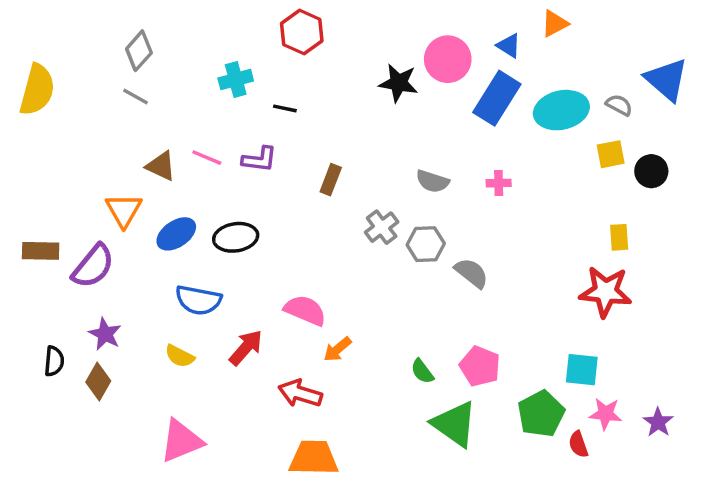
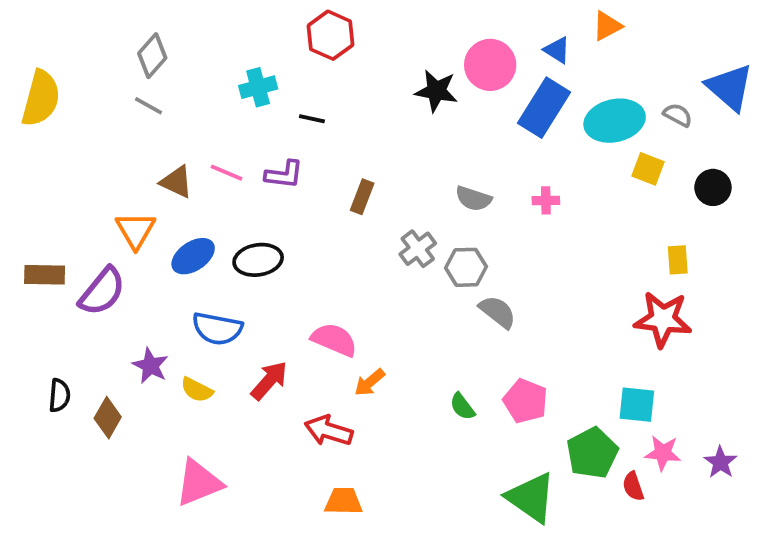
yellow square: (611, 154) -> (648, 169), moved, turned 32
gray semicircle: (471, 273) -> (498, 312), moved
purple star: (105, 334) -> (150, 366), moved
green triangle: (455, 424) -> (531, 498), moved
orange trapezoid: (314, 458) -> (343, 501), size x0.7

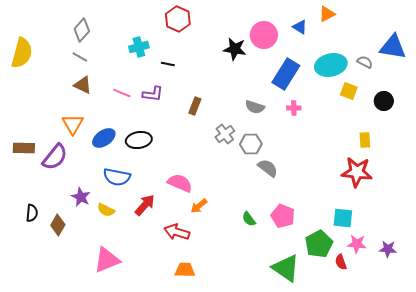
blue triangle: (730, 87) -> (393, 47), turned -32
blue rectangle: (544, 108) -> (286, 74), moved
brown triangle: (176, 182) -> (83, 85), moved
purple star: (720, 462) -> (388, 249), turned -30

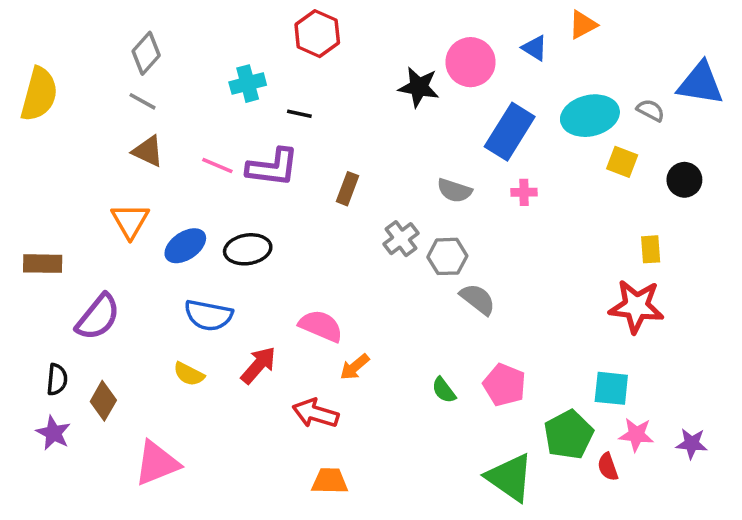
purple L-shape: (153, 94) -> (273, 167), size x1.4
purple semicircle: (55, 157) -> (98, 317), moved
purple star: (81, 197) -> (53, 433), moved
pink triangle: (107, 260) -> (157, 463), moved

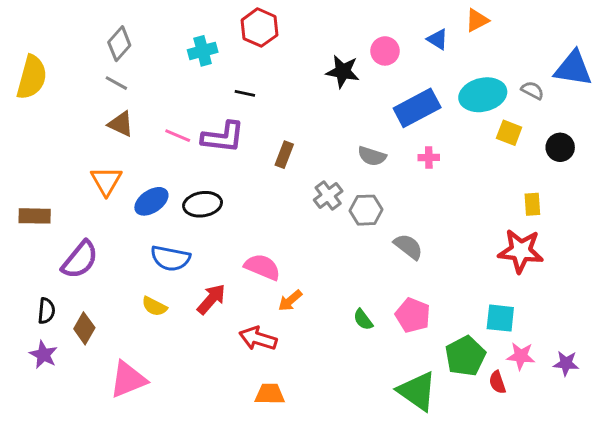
pink circle: (471, 62) -> (385, 51), size x0.7
cyan cross: (248, 84) -> (203, 51), moved
blue rectangle: (510, 132) -> (417, 108), turned 30
gray semicircle: (478, 299) -> (408, 247), moved

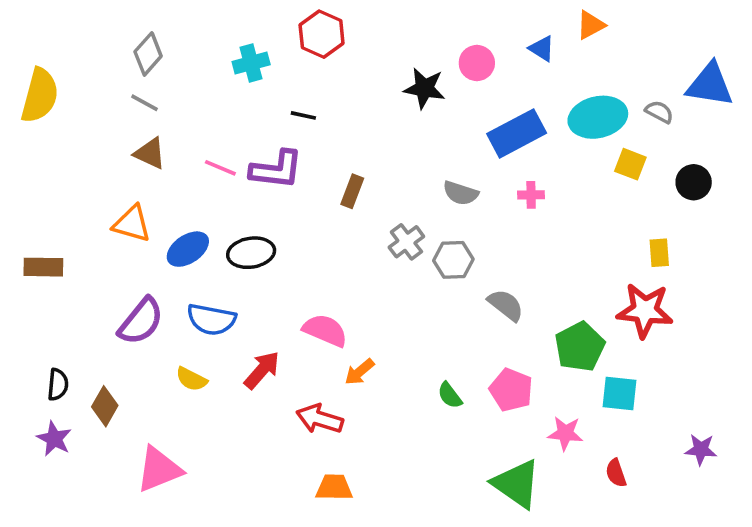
orange triangle: (106, 181) -> (132, 224), turned -44
purple semicircle: (80, 260) -> (141, 321), moved
green pentagon: (465, 356) -> (580, 347), moved
pink star: (521, 356) -> (565, 433), moved

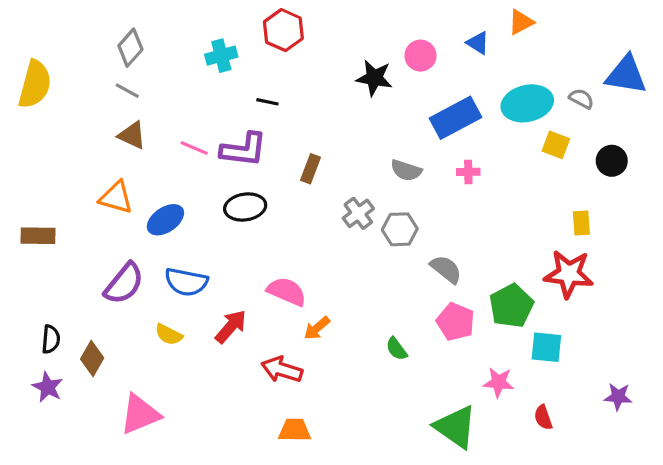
black ellipse: (251, 253) -> (245, 207), moved
pink pentagon: (511, 390) -> (456, 322), moved

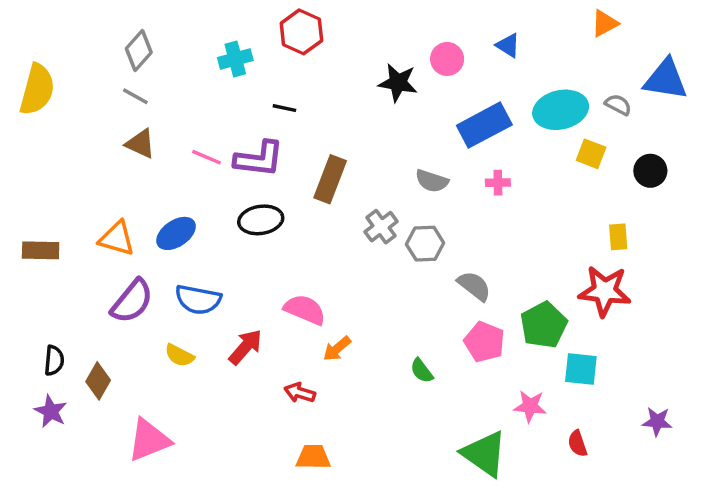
orange triangle: (521, 22) -> (605, 23), moved
brown rectangle: (311, 169) -> (330, 179), size x1.5
orange triangle: (116, 197) -> (117, 239), moved
red arrow: (282, 370) -> (300, 393), size x0.7

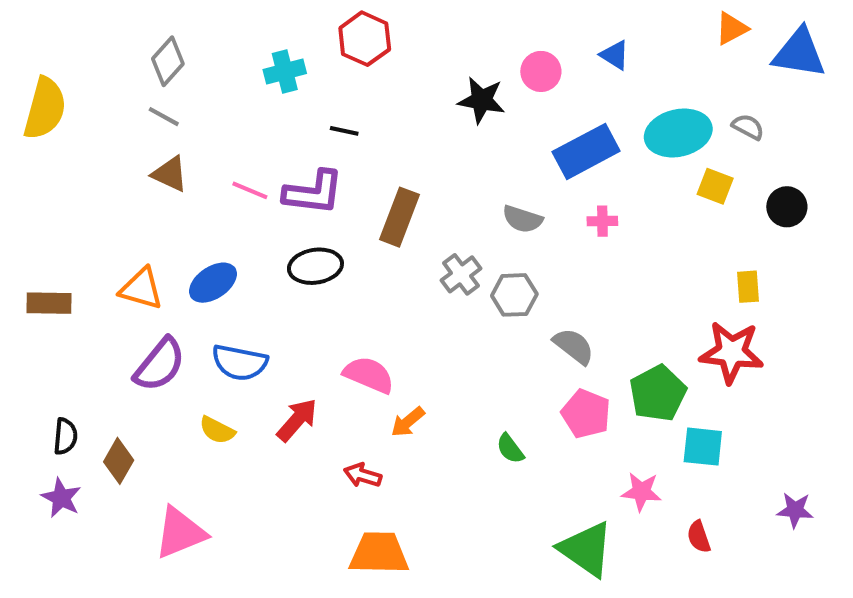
blue triangle: (666, 79) -> (799, 53), moved
orange trapezoid: (313, 457) -> (379, 553), size x1.4

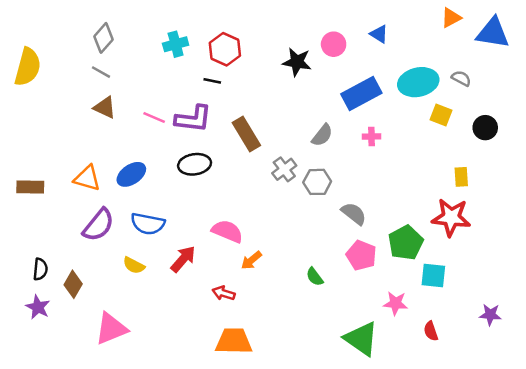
red hexagon: (365, 39) -> (225, 49), moved
brown rectangle: (400, 217) -> (246, 134), turned -52
gray semicircle: (522, 219) -> (322, 135), turned -70

